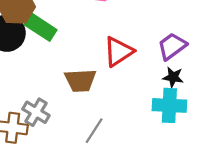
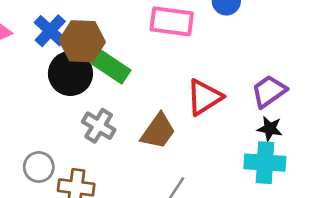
brown trapezoid: (80, 80) -> (158, 131), turned -52
gray cross: (36, 112) -> (99, 126), moved

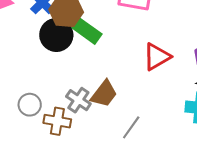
gray cross: (99, 126) -> (78, 100), moved
brown trapezoid: (158, 131) -> (104, 94), moved

